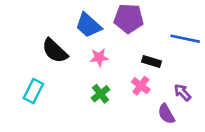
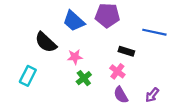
pink star: (99, 57) -> (75, 57), moved
purple arrow: (182, 92) -> (152, 95), moved, turned -96
purple semicircle: (166, 114) -> (121, 95), moved

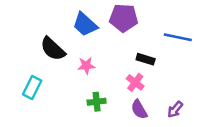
green cross: (84, 78) -> (97, 102), moved, turned 32

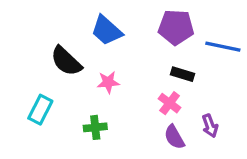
purple pentagon: (124, 18) -> (176, 27), moved
green cross: (97, 102) -> (95, 127), moved
purple arrow: (175, 109) -> (210, 126), moved, turned -60

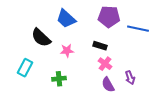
black rectangle: (182, 74) -> (100, 46), moved

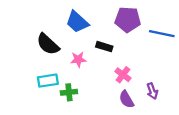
black rectangle: (100, 46) -> (104, 47), moved
cyan rectangle: (25, 68) -> (48, 81), moved, turned 54

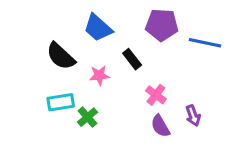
black rectangle: (104, 47) -> (132, 59), turned 35
green cross: (69, 92) -> (87, 117), turned -35

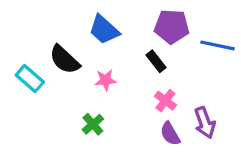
black rectangle: (132, 59) -> (156, 61), moved
cyan rectangle: (61, 102) -> (30, 79), moved, turned 50
purple arrow: (193, 116) -> (205, 123), size x1.4

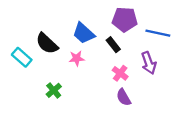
blue trapezoid: (104, 30) -> (83, 33), moved
purple arrow: (205, 123) -> (149, 63), moved
green cross: (93, 124) -> (54, 90), moved

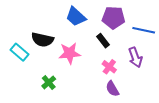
blue trapezoid: (83, 33) -> (76, 17), moved
black semicircle: (47, 44) -> (42, 40), turned -30
pink star: (77, 58) -> (70, 53), size x1.5

